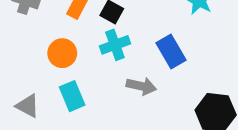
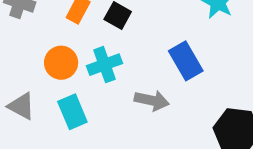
cyan cross: (115, 45) -> (104, 65), moved
gray triangle: (28, 106) -> (21, 106), moved

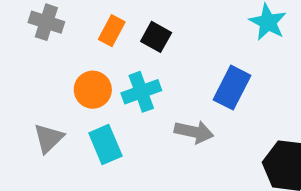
blue rectangle: (186, 61) -> (232, 88), turned 57
gray triangle: (21, 106) -> (49, 138), turned 48

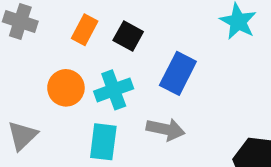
blue rectangle: (232, 88) -> (178, 73), moved
cyan rectangle: (105, 144) -> (103, 142), moved, turned 30

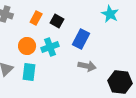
gray arrow: (166, 129) -> (87, 66), moved
cyan rectangle: (103, 142) -> (29, 72), moved

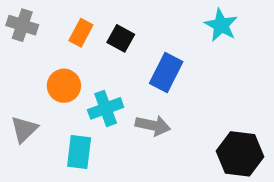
cyan cross: (50, 47) -> (106, 108), moved
gray arrow: (87, 66) -> (153, 125), moved
cyan rectangle: (29, 72) -> (79, 152), moved

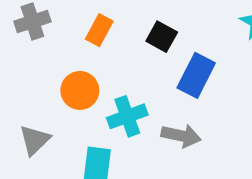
gray cross: (22, 25) -> (32, 21), turned -36
black square: (121, 38) -> (162, 37), moved

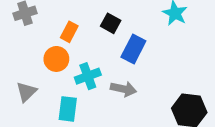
orange rectangle: (99, 30) -> (69, 32), moved

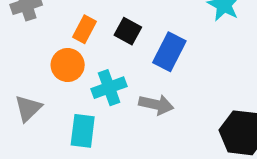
black square: (111, 23) -> (128, 31), moved

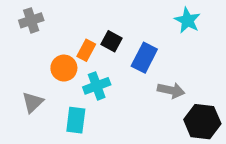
orange rectangle: (85, 29) -> (86, 50), moved
gray arrow: (156, 105) -> (171, 90), moved

